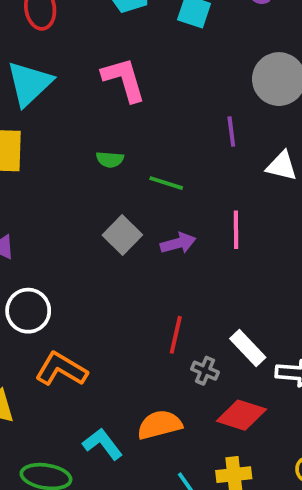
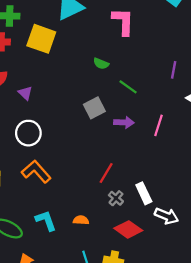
orange semicircle: (160, 425) -> (81, 220), size x0.6

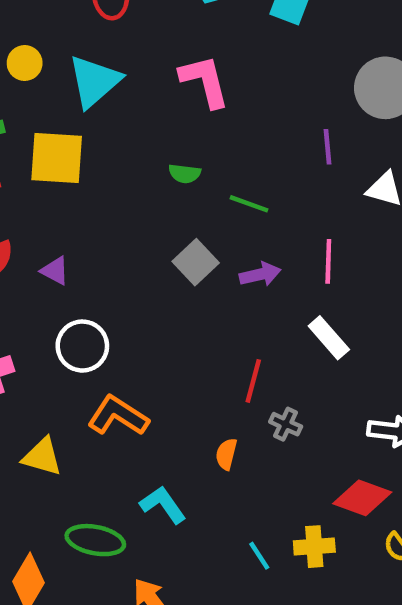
white rectangle: (144, 193) -> (329, 338), moved
orange semicircle: (81, 220) -> (226, 454), moved, turned -64
red diamond: (128, 229) -> (362, 498), moved

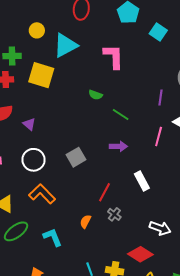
pink line: (328, 261) -> (159, 137), moved
gray square: (196, 262) -> (76, 157), moved
green ellipse: (95, 540) -> (16, 231), moved, turned -60

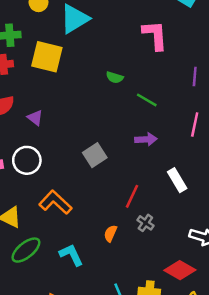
pink L-shape: (114, 56) -> (155, 35), moved
white circle: (34, 160) -> (27, 160), moved

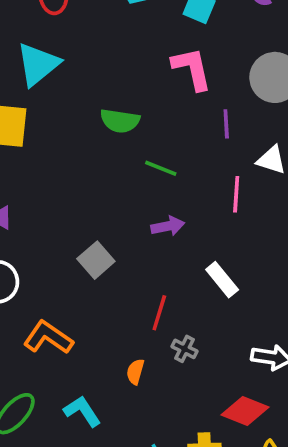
pink L-shape: (155, 35) -> (192, 69), moved
green semicircle: (115, 77) -> (120, 121), moved, size x1.5

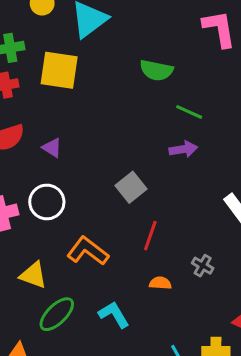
purple arrow: (168, 226) -> (183, 149), moved
red line: (159, 313) -> (150, 236), moved
orange semicircle: (135, 372) -> (160, 283), turned 75

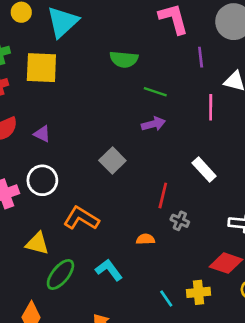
red line: (150, 236) -> (163, 195), moved

